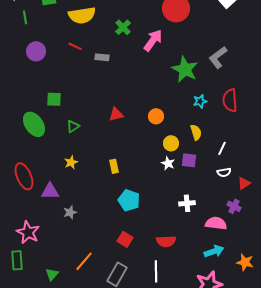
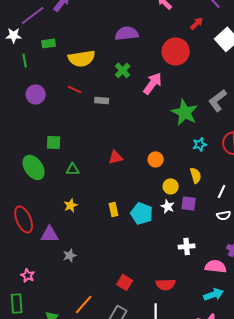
green triangle: (73, 126) -> (73, 169), turned 32
cyan pentagon: (129, 200) -> (142, 213), moved
pink star: (28, 232) -> (28, 275), size x0.6

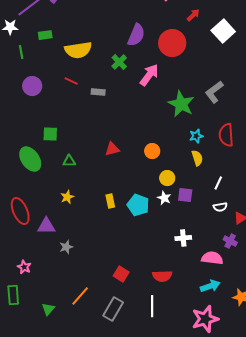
purple semicircle: (127, 33) -> (136, 35), moved, turned 120
yellow semicircle: (196, 175) -> (197, 158), moved

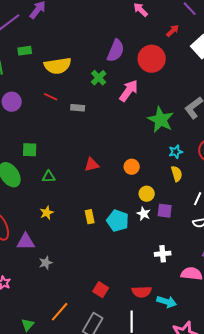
cyan arrow: (210, 286) -> (167, 302), moved, turned 36

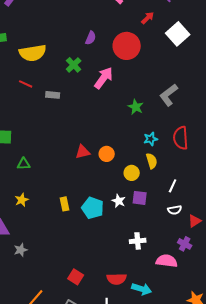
purple semicircle: (116, 51) -> (91, 38), size x0.6
green star: (161, 120) -> (136, 107), size x0.6
red triangle: (92, 165) -> (83, 152), moved
yellow circle: (147, 194) -> (132, 173), moved

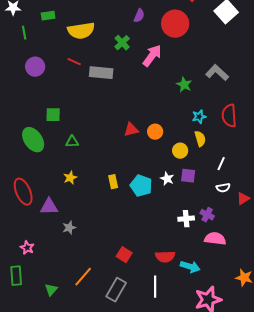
gray rectangle: (53, 95) -> (101, 73), size x1.6
gray L-shape: (169, 95) -> (217, 73), turned 80
purple cross: (185, 244) -> (207, 215), moved

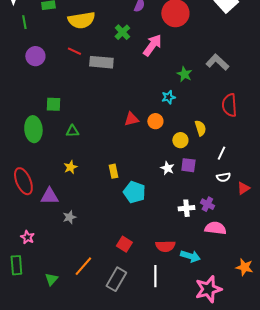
cyan star: (199, 117) -> (168, 97), moved
green ellipse: (33, 140) -> (33, 129), turned 30
cyan pentagon: (141, 186) -> (134, 192), moved

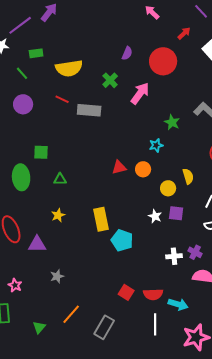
green line: (24, 22) -> (22, 73), moved, turned -32
yellow rectangle: (113, 171) -> (101, 219), size x1.6
gray star: (69, 217) -> (57, 276), moved
red square: (124, 244) -> (126, 292), moved
white line: (155, 276) -> (155, 324), moved

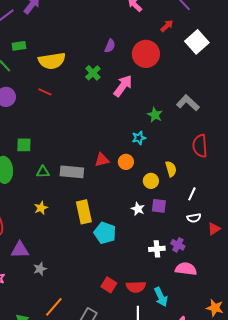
gray rectangle: (89, 110) -> (72, 172), moved
purple triangle: (37, 244) -> (20, 250), moved
cyan arrow: (178, 304) -> (161, 297), turned 48

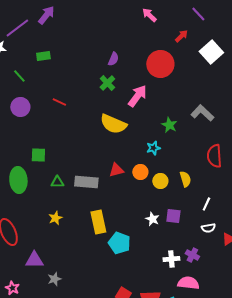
green rectangle: (19, 46) -> (43, 56), moved
purple semicircle: (110, 46) -> (113, 59), moved
yellow semicircle: (52, 61) -> (113, 124), moved, turned 32
yellow circle: (151, 181) -> (160, 181), moved
pink semicircle: (186, 269) -> (188, 283), moved

